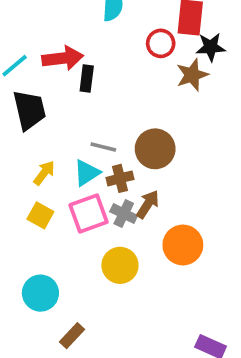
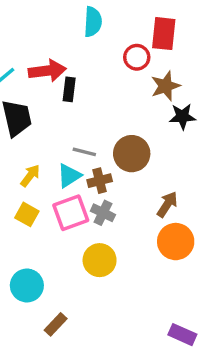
black star: (211, 47) -> (182, 116), moved
brown arrow: (148, 204) -> (167, 204), moved
orange circle: (183, 245) -> (176, 242), moved

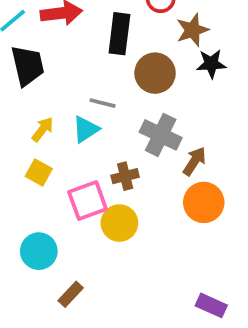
black rectangle: (69, 89) -> (119, 34), moved, size x1.5
brown circle: (132, 154) -> (155, 73), moved
brown cross: (100, 181) -> (125, 176), moved
pink square: (71, 213) -> (88, 201), moved
gray cross: (103, 213) -> (161, 135), moved, size x1.5

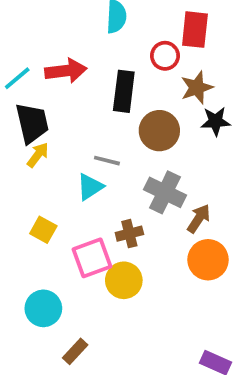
yellow arrow: (43, 129) -> (38, 155), moved

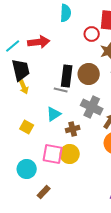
black rectangle: (124, 91) -> (67, 76), moved
yellow arrow: (38, 155) -> (24, 87), turned 120
cyan triangle: (90, 187) -> (54, 114), moved
pink square: (92, 258) -> (53, 154), moved, turned 30

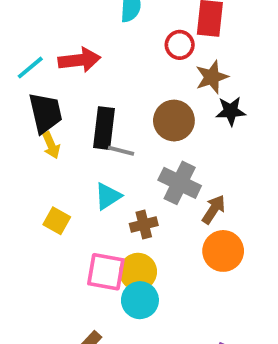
black rectangle: (67, 76) -> (104, 128), moved
cyan circle: (27, 169) -> (140, 300), moved

